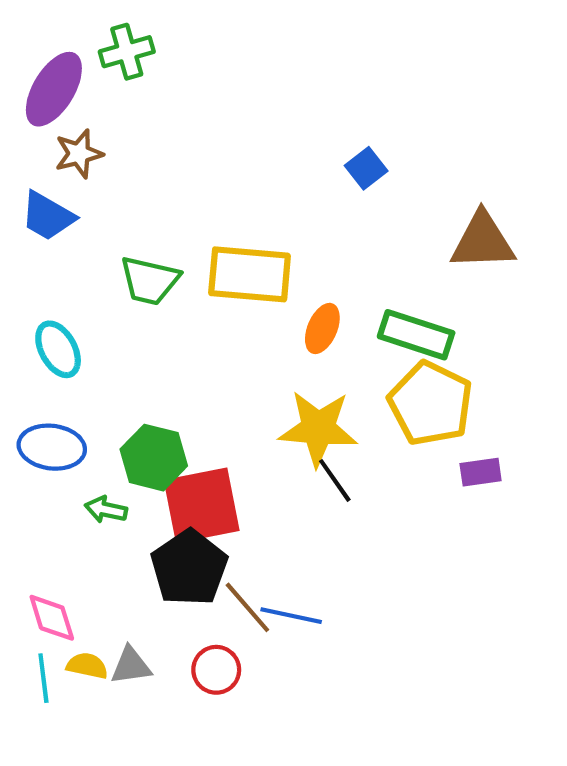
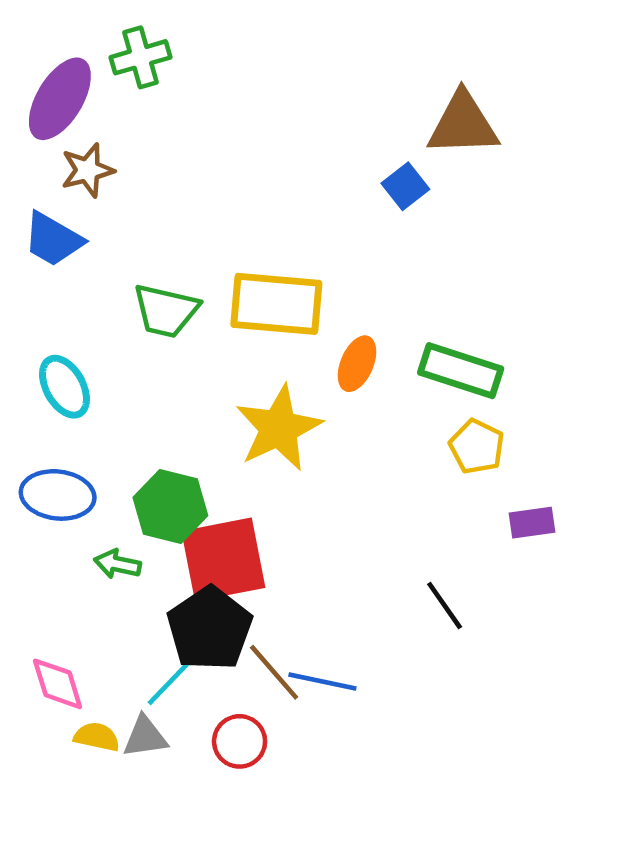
brown triangle: (483, 241) -> (463, 124), moved
yellow pentagon: (431, 403) -> (477, 447), size x0.6
yellow star: (318, 428) -> (279, 428), moved, turned -30
black line: (335, 480) -> (445, 606), moved
cyan line: (43, 678) -> (168, 684), moved, turned 51

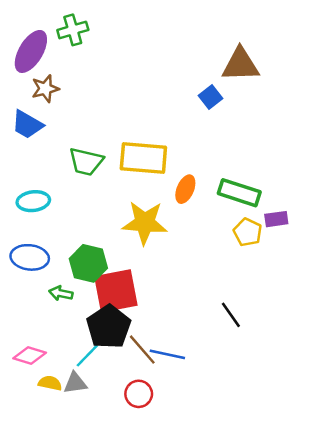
cyan ellipse: (64, 387) -> (33, 201), turned -68
yellow star: (279, 428) -> (145, 223), turned 30
purple rectangle: (532, 523) -> (276, 219), moved
pink diamond: (58, 684) -> (30, 356), turned -56
red circle: (240, 741) -> (139, 394), moved

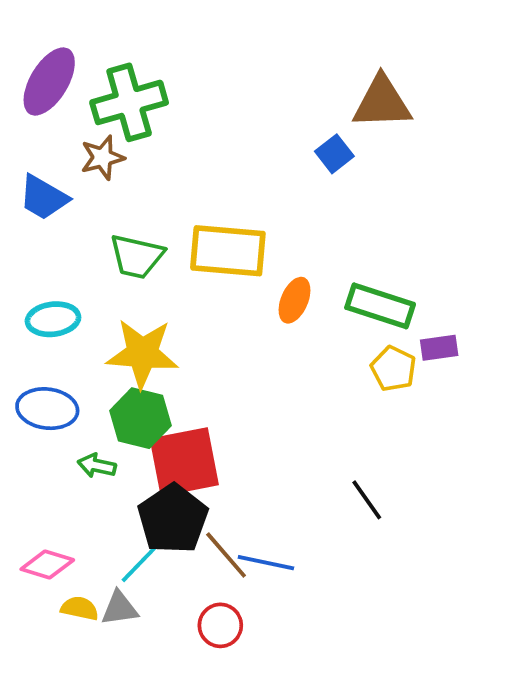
green cross: (73, 30) -> (129, 102), moved, size x1.5
brown star: (45, 89) -> (102, 158), moved
yellow star: (145, 223) -> (142, 353), moved

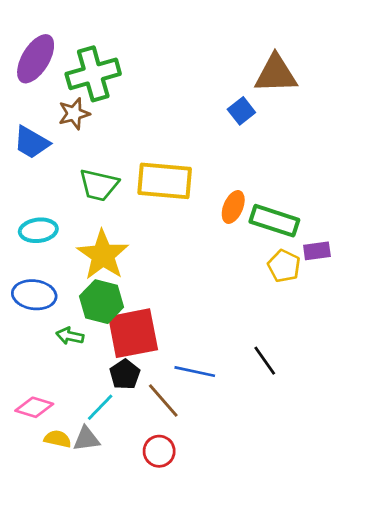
orange ellipse: (295, 300) -> (233, 207), moved
yellow star: (142, 353) -> (103, 255), turned 30
black pentagon: (173, 519) -> (125, 374), size x0.6
blue line: (266, 563) -> (195, 372), moved

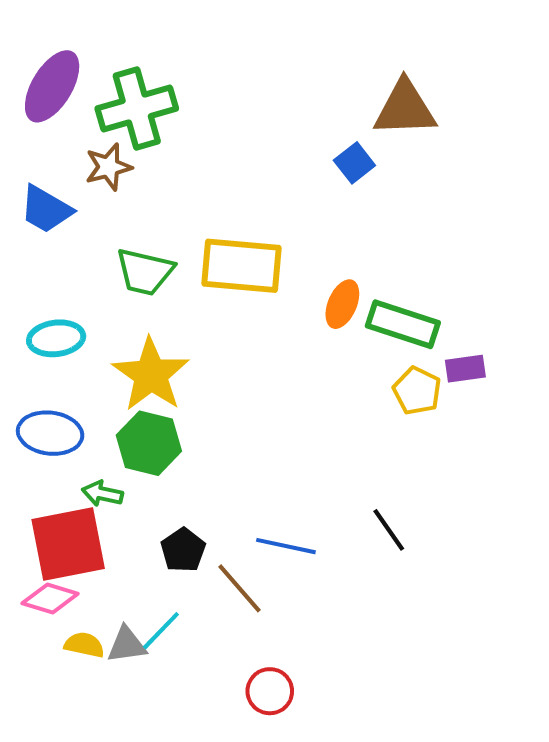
red square: (133, 333) -> (68, 544), moved
cyan line: (100, 407) -> (161, 631), moved
red circle: (159, 451) -> (270, 691), moved

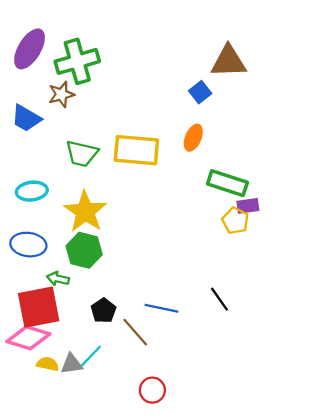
orange ellipse: (342, 304) -> (193, 138), moved
purple rectangle: (465, 369) -> (248, 206), moved
pink diamond: (50, 598) -> (28, 338), size x1.4

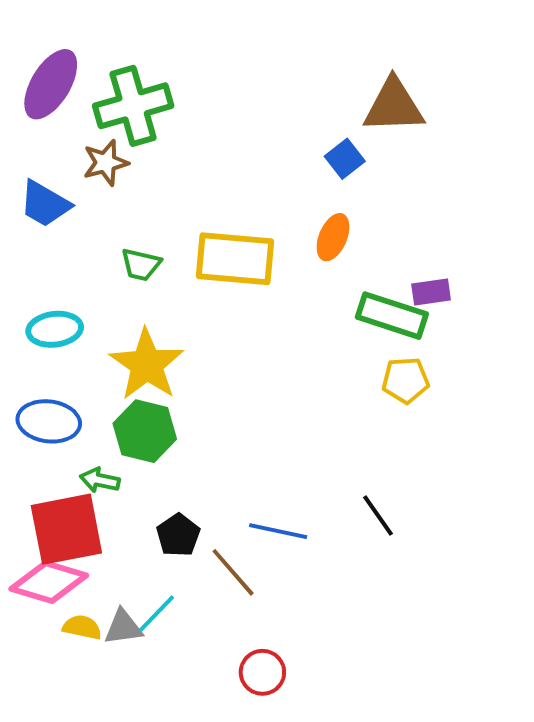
green trapezoid: (82, 154) -> (141, 265), size x0.7
purple rectangle: (248, 206) -> (431, 292), moved
yellow pentagon: (235, 221) -> (406, 380), turned -30

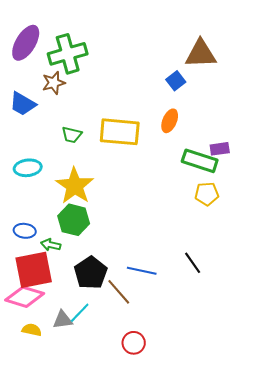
blue ellipse: (49, 421) -> (25, 231), moved, size x0.7
black pentagon: (178, 535) -> (91, 273), size x1.5
yellow semicircle: (82, 627) -> (32, 330), moved

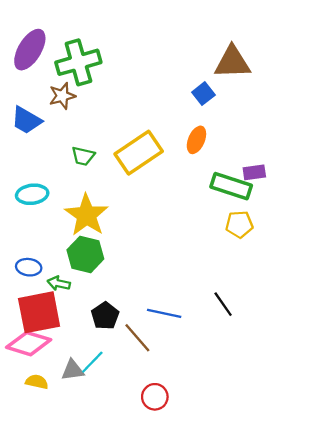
yellow rectangle: (120, 132) -> (139, 153), turned -39
black pentagon: (91, 273) -> (105, 316), size x0.7

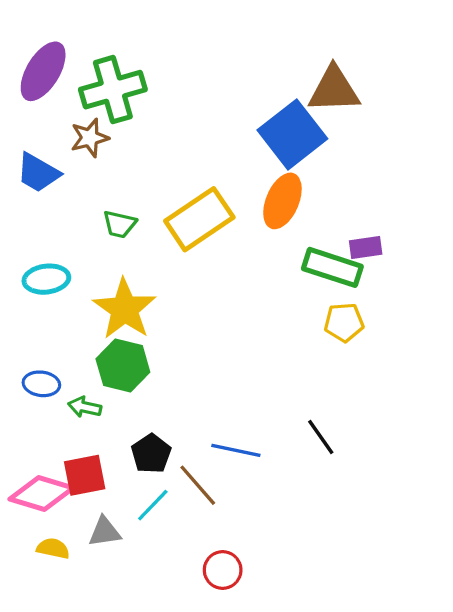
blue square: (203, 94) -> (292, 134), size x2.0
orange ellipse: (196, 140) -> (282, 201), size x1.4
red square: (39, 312) -> (85, 475), moved, size x0.7
cyan line: (92, 362) -> (153, 505), moved

